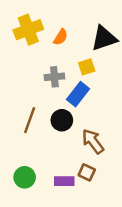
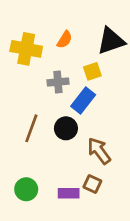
yellow cross: (28, 30) -> (26, 49), moved, turned 32

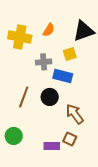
blue rectangle: (83, 101) -> (63, 76), turned 66
green circle: (26, 189) -> (14, 136), moved

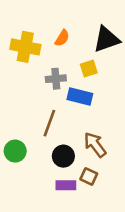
brown line: (24, 97) -> (49, 123), moved
black circle: (50, 97) -> (63, 156), moved
green circle: (14, 136) -> (15, 151), moved

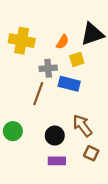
orange semicircle: (62, 38) -> (62, 42), moved
brown line: (49, 123) -> (38, 94), moved
brown square: (89, 176) -> (91, 153), moved

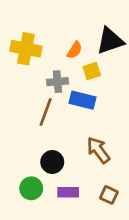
green circle: (13, 131) -> (31, 188), moved
black circle: (55, 136) -> (52, 162), moved
brown square: (91, 153) -> (109, 195), moved

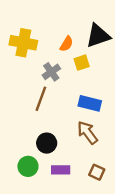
gray cross: (58, 82) -> (51, 72), turned -30
blue rectangle: (83, 100) -> (90, 103), moved

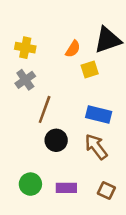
yellow cross: (23, 43) -> (25, 48), size x0.7
gray cross: (51, 72) -> (25, 80), moved
black circle: (47, 143) -> (56, 140), moved

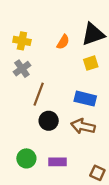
yellow square: (90, 69) -> (91, 63), moved
brown arrow: (96, 147) -> (83, 126), turned -40
brown square: (106, 190) -> (97, 173), moved

